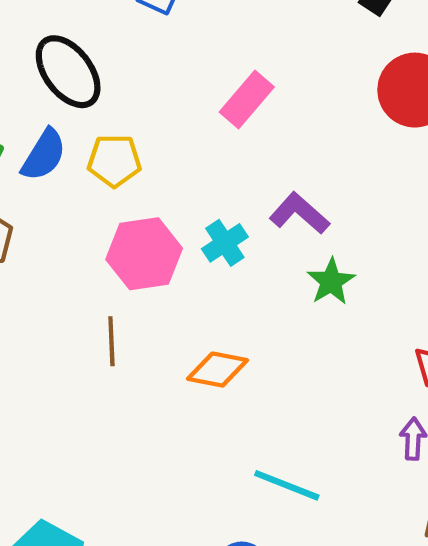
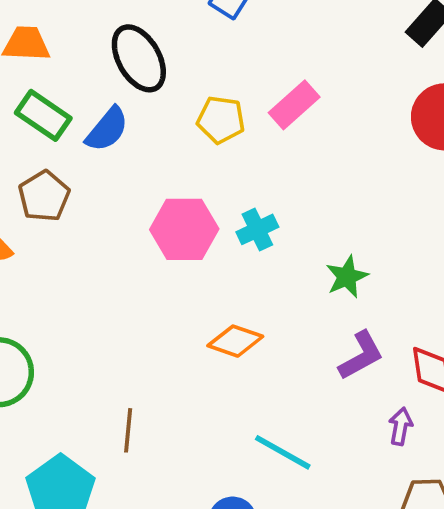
yellow pentagon: (114, 161) -> (221, 120), moved
purple L-shape: (299, 213) -> (361, 356), moved, turned 102
brown line: (111, 341) -> (128, 430), moved

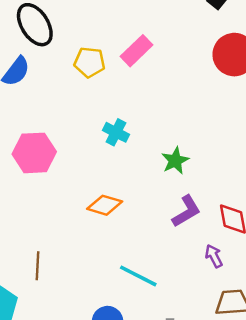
pink hexagon: (184, 229) -> (34, 153), moved
cyan cross: (257, 229) -> (116, 132), turned -35
purple arrow: (401, 426) -> (214, 256), turned -35

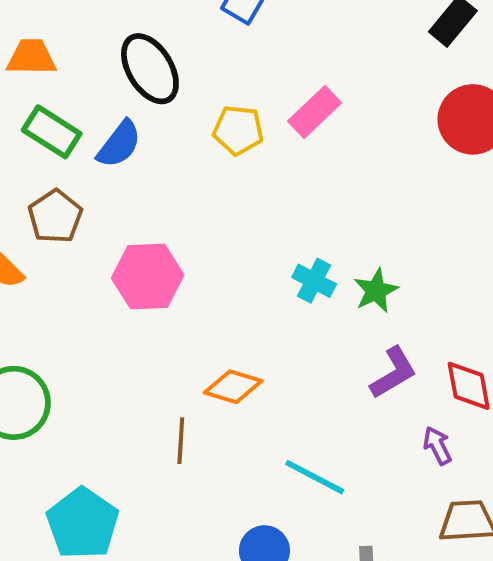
cyan cross: (116, 132) -> (314, 281), moved
orange diamond: (105, 205) -> (233, 387), moved
brown line: (37, 266) -> (181, 441), moved

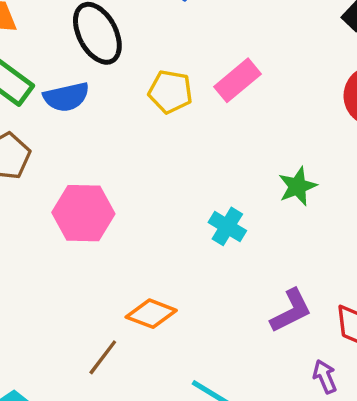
blue semicircle: (119, 144) -> (66, 97), turned 36
green star: (376, 291) -> (297, 186), moved
brown line: (181, 441) -> (103, 357), turned 30

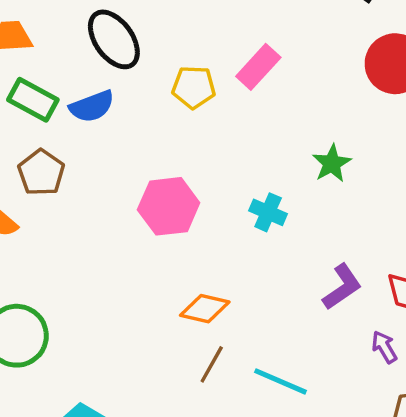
pink hexagon: (83, 213) -> (169, 206), moved
brown line: (103, 357) -> (212, 364), moved

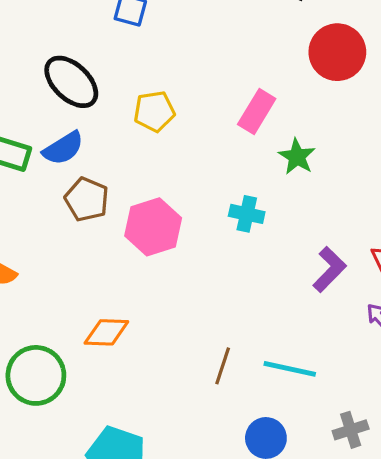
pink rectangle: (258, 67) -> (257, 112), moved
brown pentagon: (41, 173) -> (87, 199), moved
orange diamond: (205, 309) -> (106, 332), moved

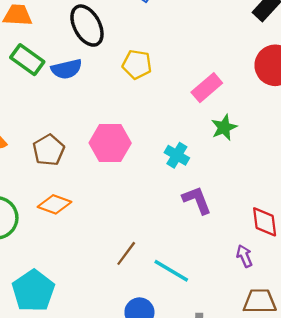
brown pentagon: (87, 199) -> (49, 150), moved
purple L-shape: (329, 270) -> (197, 200), moved, turned -84

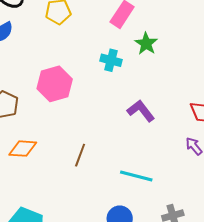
cyan cross: (177, 155) -> (111, 60), moved
brown line: (126, 253) -> (80, 155), moved

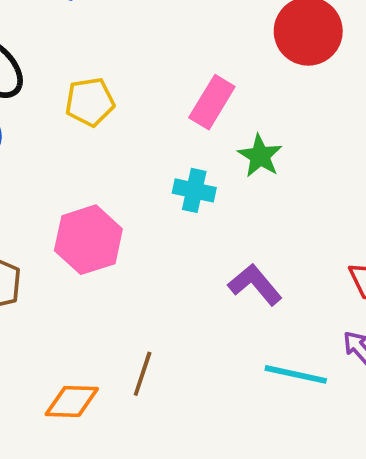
orange diamond: (23, 149) -> (72, 401), moved
cyan line: (136, 176) -> (296, 374), moved

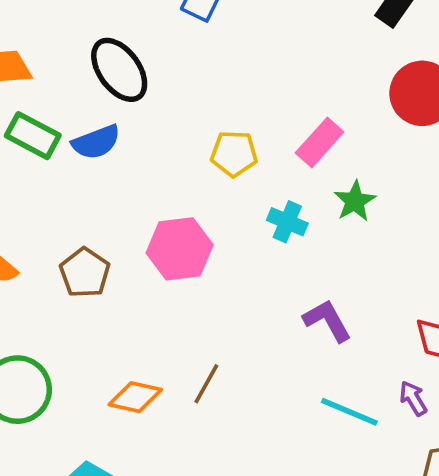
yellow pentagon: (90, 102) -> (234, 154), moved

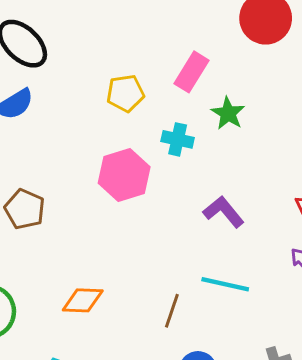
pink hexagon: (180, 249) -> (124, 175), moved
brown line: (206, 384) -> (172, 311), moved
cyan line: (349, 412) -> (225, 284), moved

